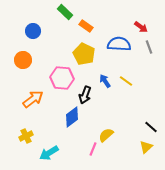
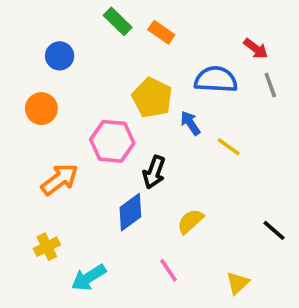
orange rectangle: (86, 26) -> (161, 32), moved
blue arrow: (105, 81) -> (190, 123), moved
yellow semicircle: (106, 135) -> (190, 221), moved
yellow triangle: (146, 147) -> (238, 283), moved
pink line: (93, 149) -> (169, 270), turned -56

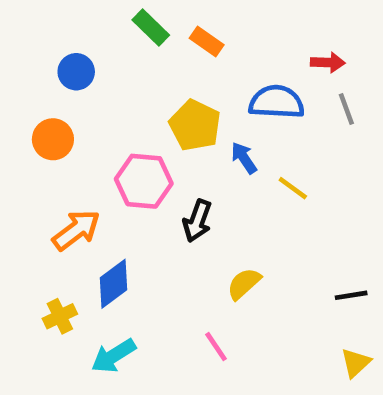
red arrow: (256, 49) -> (328, 62), turned -35
blue diamond: (130, 212) -> (113, 284), moved
black line: (274, 230) -> (351, 295), turned -50
yellow triangle: (238, 283) -> (356, 363), moved

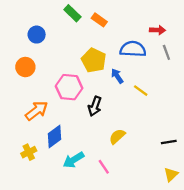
cyan arrow: (113, 356) -> (74, 160), moved

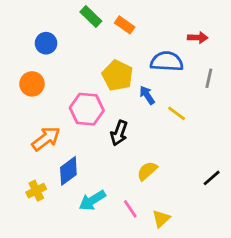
gray line: (166, 52) -> (209, 78), moved, turned 32
black line: (169, 142) -> (212, 178), turned -32
yellow triangle: (171, 175) -> (161, 219), moved

